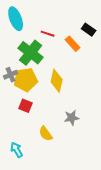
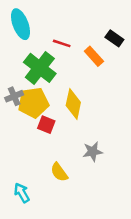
red square: (26, 106) -> (46, 125), moved

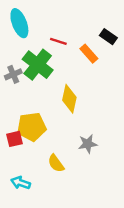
gray cross: (14, 96) -> (13, 74), moved
yellow pentagon: (33, 103) -> (32, 127), moved
red square: (46, 125) -> (15, 139), moved, turned -35
cyan arrow: (22, 193) -> (21, 183), turned -42

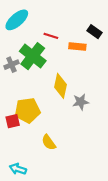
cyan ellipse: (19, 23) -> (17, 20), turned 70
orange rectangle: (89, 54) -> (77, 47), turned -42
gray star: (88, 144) -> (81, 102), moved
cyan arrow: (21, 183) -> (18, 169), moved

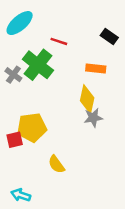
orange rectangle: (77, 47) -> (96, 68), moved
gray cross: (11, 65) -> (13, 75), turned -32
yellow diamond: (60, 86) -> (87, 99), moved

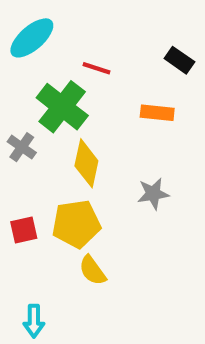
gray cross: (13, 75) -> (22, 147), moved
yellow diamond: (87, 99) -> (86, 163), moved
yellow pentagon: (32, 127) -> (76, 224), moved
cyan arrow: (21, 195) -> (34, 321), turned -108

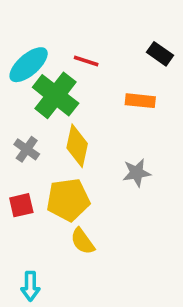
cyan ellipse: (32, 38) -> (29, 65), moved
gray cross: (22, 147) -> (27, 149), moved

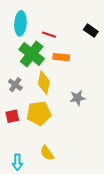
cyan ellipse: (29, 65) -> (20, 23), moved, turned -45
orange rectangle: (140, 101) -> (61, 57), moved
yellow semicircle: (83, 241) -> (47, 153), moved

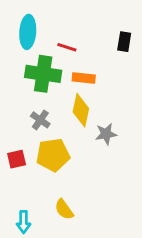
black rectangle: (91, 31) -> (124, 42), turned 64
green cross: (32, 54) -> (43, 74), turned -30
yellow diamond: (44, 83) -> (81, 110), moved
gray cross: (15, 85) -> (40, 120), moved

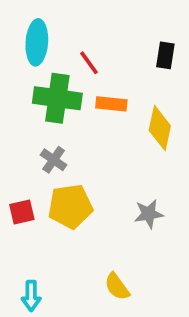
red line: (67, 47) -> (89, 63), turned 36
yellow diamond: (81, 110) -> (160, 128), moved
gray star: (106, 134) -> (149, 214), moved
yellow semicircle: (64, 209) -> (117, 287), moved

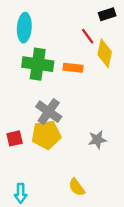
black rectangle: (165, 55) -> (107, 14), moved, turned 63
red line: (89, 63) -> (88, 36), moved
yellow diamond: (160, 128) -> (105, 53), moved
gray cross: (54, 160) -> (49, 112), moved, size x1.5

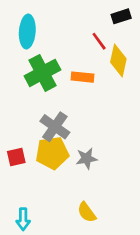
green cross: (38, 64) -> (42, 73), turned -36
gray star: (97, 140) -> (87, 158), moved

